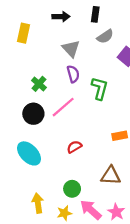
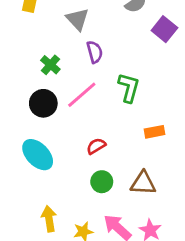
gray triangle: (71, 49) -> (78, 19), moved
green L-shape: (100, 88) -> (129, 88), moved
green circle: (72, 189) -> (102, 182), moved

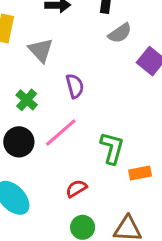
gray triangle: (78, 19) -> (41, 50), moved
green L-shape: (129, 88) -> (112, 148), moved

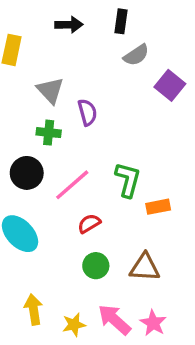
gray triangle: (41, 50) -> (50, 90), moved
green cross: (27, 100) -> (49, 133), moved, turned -35
pink line: (61, 133) -> (72, 185), moved

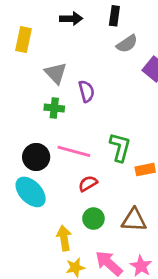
black circle: (27, 173) -> (36, 157), moved
pink line: (72, 185) -> (74, 151), turned 56
yellow arrow: (33, 309) -> (64, 238), moved

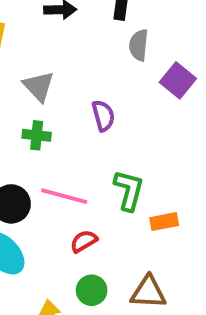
gray semicircle: (127, 44) -> (139, 45), turned 130
purple semicircle: (86, 91) -> (103, 116), moved

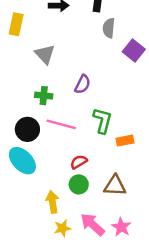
purple semicircle: (103, 116) -> (82, 84), moved, turned 42
green cross: (37, 135) -> (44, 96), moved
red semicircle: (84, 241) -> (79, 162), moved

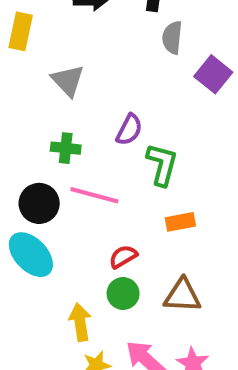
green L-shape: (102, 121) -> (162, 164), moved
orange rectangle: (125, 141) -> (180, 222), moved

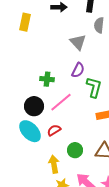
gray triangle: (68, 81) -> (78, 42), moved
pink line: (94, 195) -> (61, 102), turned -55
red semicircle: (123, 257) -> (54, 130), moved

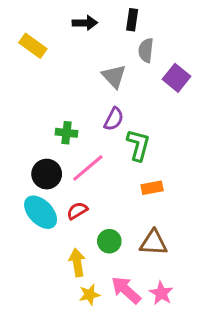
yellow rectangle: (25, 22) -> (33, 46), turned -66

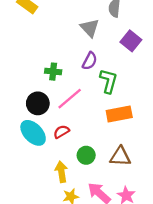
purple square: (176, 78) -> (131, 41), moved
orange rectangle: (152, 188) -> (119, 114), size x1.5

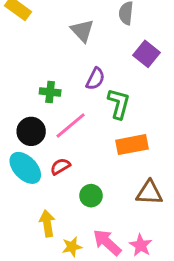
gray triangle: (90, 28) -> (82, 31), moved
brown triangle: (120, 156) -> (149, 193), moved
yellow arrow: (61, 172) -> (47, 223), moved

